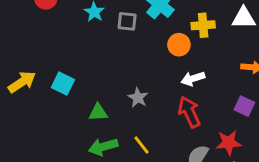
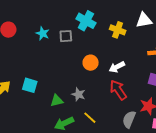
yellow cross: (203, 25) -> (118, 30), turned 35
orange circle: (179, 45) -> (91, 63), moved
gray star: (138, 98) -> (78, 94), moved

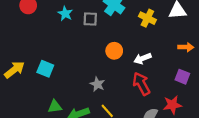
green triangle: (57, 101) -> (55, 107), moved

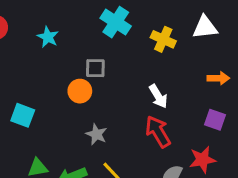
gray square: (90, 19) -> (95, 68), moved
orange circle: (114, 51) -> (80, 91), moved
white arrow: (142, 59) -> (158, 96), turned -98

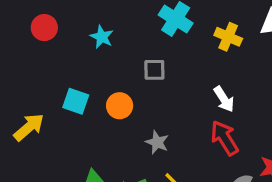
orange circle: (80, 91) -> (120, 106), moved
cyan square: (23, 115) -> (76, 101), moved

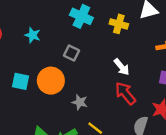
gray square: (154, 70) -> (71, 53), turned 35
orange circle: (120, 106) -> (51, 81), size x1.5

